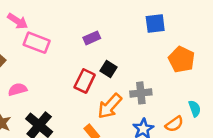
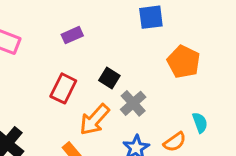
black square: (108, 69) -> (109, 78), moved
gray cross: (141, 93) -> (133, 103), turned -36

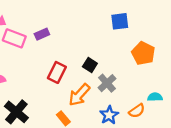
purple rectangle: (72, 35) -> (42, 34), moved
cyan semicircle: (200, 123) -> (155, 97), turned -72

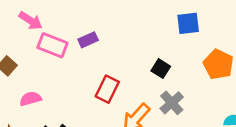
black square: (90, 65) -> (161, 69), moved

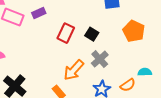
red rectangle: (107, 89) -> (66, 33), moved

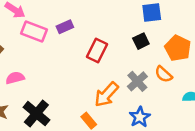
black square: (92, 34) -> (141, 41), moved, turned 32
orange semicircle: (128, 85) -> (164, 74), moved, turned 77

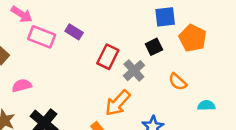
purple rectangle: (65, 27) -> (74, 32), turned 56
orange pentagon: (178, 48) -> (193, 38), moved
gray cross: (137, 81) -> (134, 71), moved

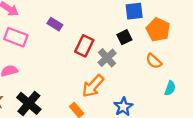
pink rectangle: (42, 37) -> (16, 37), moved
orange semicircle: (178, 82) -> (154, 61), moved
cyan semicircle: (206, 105) -> (170, 88), turned 112

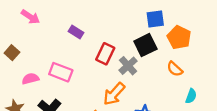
pink rectangle: (16, 37) -> (61, 72), moved
black square: (124, 37) -> (145, 45), size x1.5

